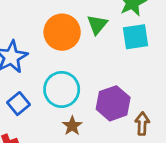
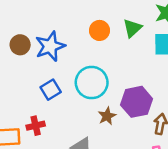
orange circle: (62, 32) -> (99, 30), size x0.6
brown star: (72, 126) -> (107, 116), moved

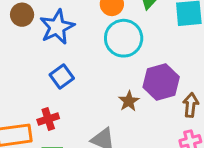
brown circle: (20, 45) -> (22, 15), moved
cyan circle: (92, 83) -> (124, 38), moved

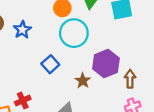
blue star: (57, 27) -> (22, 30), size x0.7
blue square: (62, 76) -> (50, 64), moved

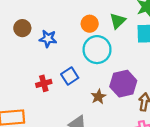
blue star: (22, 30) -> (48, 39), turned 30
red cross: (23, 100) -> (44, 83), moved

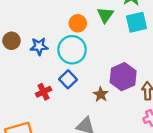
cyan circle: (97, 50) -> (72, 50), moved

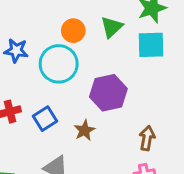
purple hexagon: (123, 77) -> (108, 93), moved
blue square: (68, 79) -> (45, 119), moved

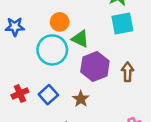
green triangle: (112, 27) -> (80, 39), moved, turned -42
blue star: (16, 51) -> (15, 27), moved
brown arrow: (147, 138) -> (128, 72), moved

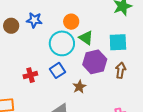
cyan square: (122, 23) -> (118, 42), moved
blue square: (48, 95) -> (58, 70), moved

